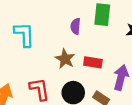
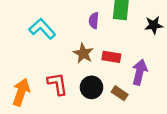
cyan L-shape: (24, 34) -> (42, 29), turned -40

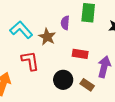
brown star: (83, 53) -> (47, 37), moved
red L-shape: (57, 84) -> (30, 61), moved

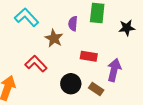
cyan L-shape: (21, 30) -> (26, 17), moved
red L-shape: (30, 61) -> (36, 64), turned -35

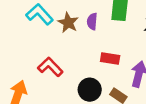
brown star: (54, 38) -> (68, 23), moved

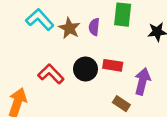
black circle: (90, 90) -> (85, 69), moved

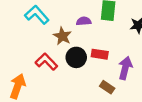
purple semicircle: (94, 27) -> (84, 21), turned 80
brown star: (69, 28) -> (62, 36), moved

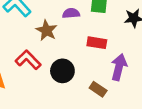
red rectangle: (100, 54) -> (97, 43), moved
black circle: (76, 57) -> (62, 71), moved

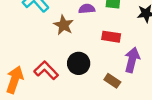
red L-shape: (28, 60) -> (46, 70), moved

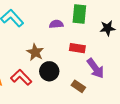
brown star: (64, 25) -> (35, 52), moved
purple arrow: (132, 60) -> (95, 68), turned 130

